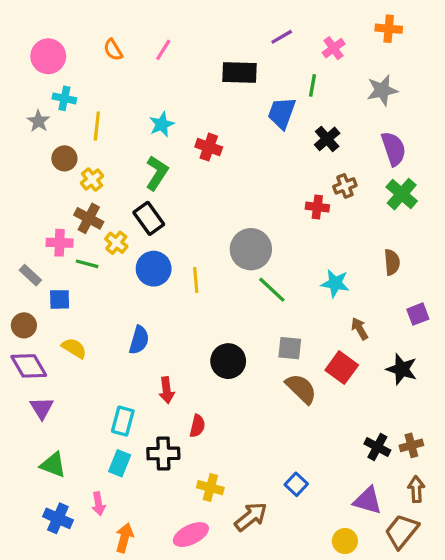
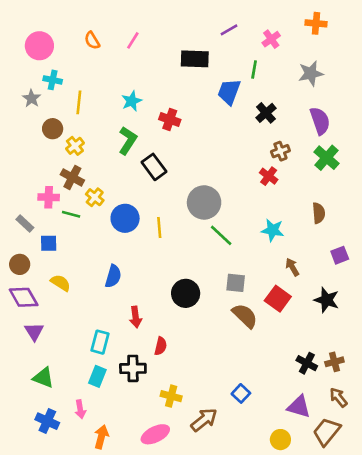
red cross: (317, 207) -> (269, 176), moved, turned 30
black rectangle: (149, 218) -> (154, 167), moved
brown arrow: (416, 489) -> (338, 397), turned -36

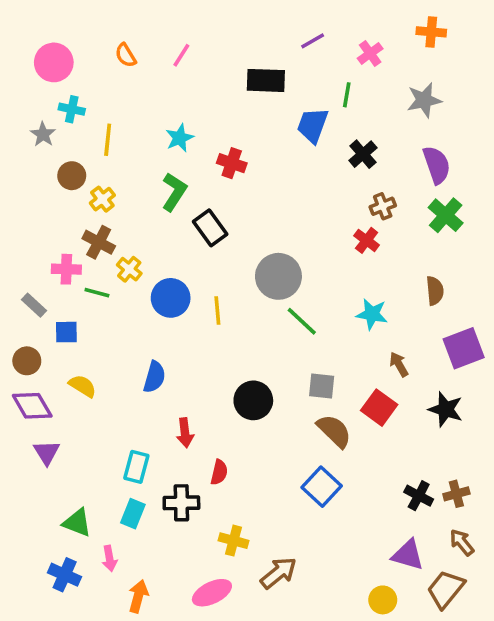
purple square: (340, 255) -> (464, 348), size x1.6
green triangle: (43, 378) -> (77, 523), moved
blue square: (241, 393) -> (322, 487), moved, size x1.5

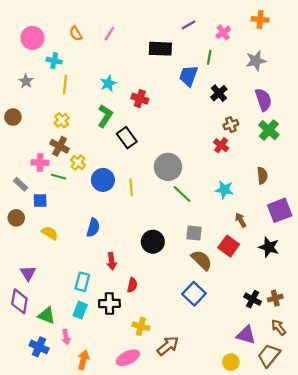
cyan cross: (72, 109) -> (54, 61), moved
brown circle: (72, 176) -> (13, 117), moved
purple diamond: (32, 406) -> (19, 301), moved, turned 40

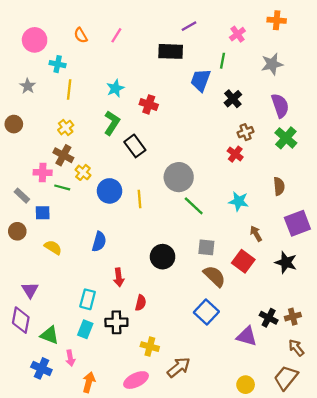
purple line: (189, 25) -> (189, 26), moved
purple triangle: (246, 335) -> (247, 336), moved

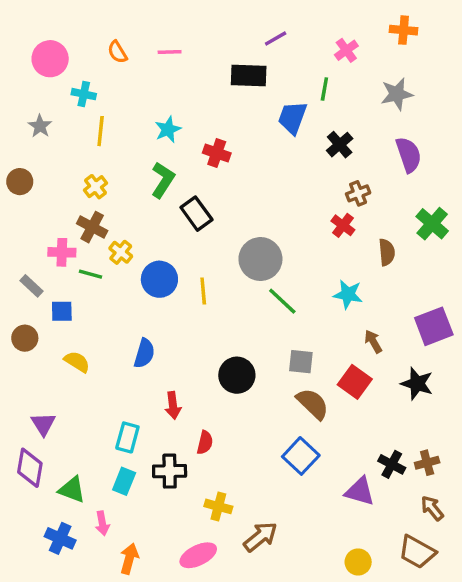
pink line: (116, 35) -> (170, 52), turned 56
green cross: (286, 138) -> (432, 224), moved
brown semicircle: (279, 186) -> (387, 252), moved
brown trapezoid: (286, 378) -> (417, 552), turned -100

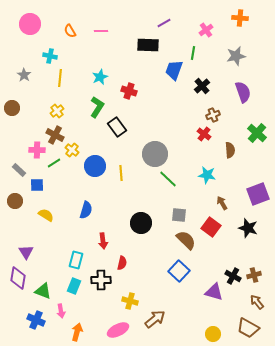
pink circle: (50, 59) -> (30, 24), moved
green line: (90, 274) -> (54, 163), turned -48

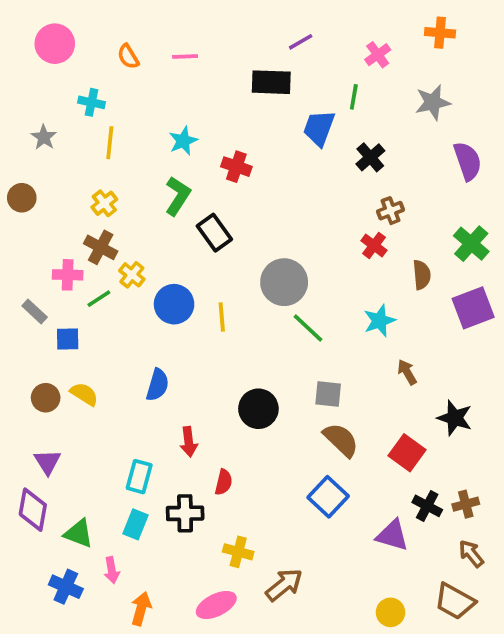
purple semicircle: (243, 92) -> (468, 161), moved
cyan star: (207, 175) -> (379, 321), turned -30
purple square: (258, 194) -> (473, 308), moved
brown circle: (15, 201) -> (46, 398), moved
red square: (211, 227) -> (407, 453), moved

